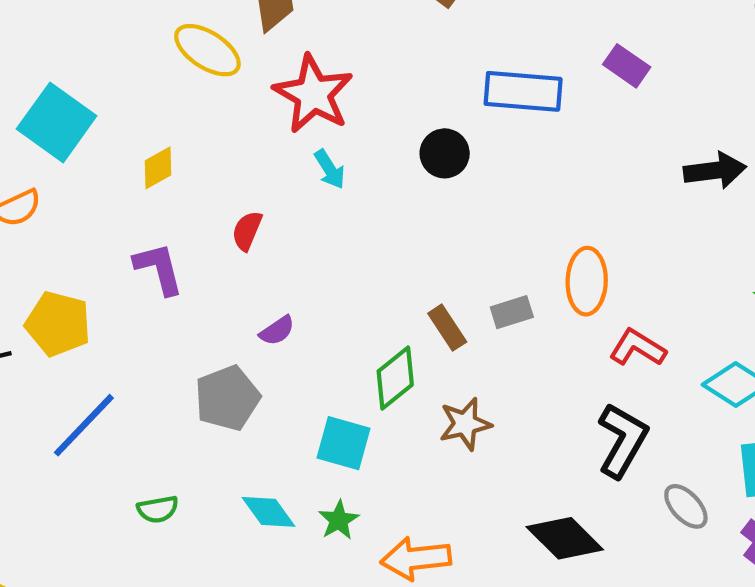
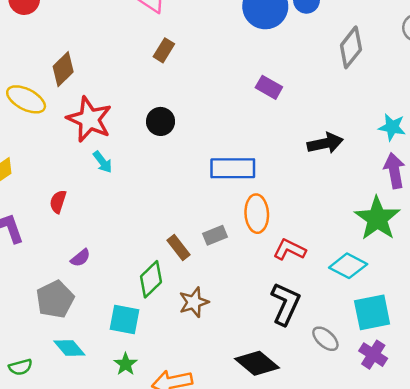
blue rectangle: (523, 91) -> (233, 168), moved
black circle: (445, 153) -> (161, 121), moved
cyan diamond: (268, 512) -> (69, 348), moved

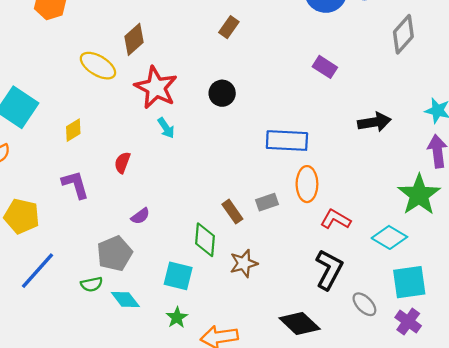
green diamond: (151, 279) -> (205, 240), turned -44
green semicircle: (21, 367) -> (92, 284), moved

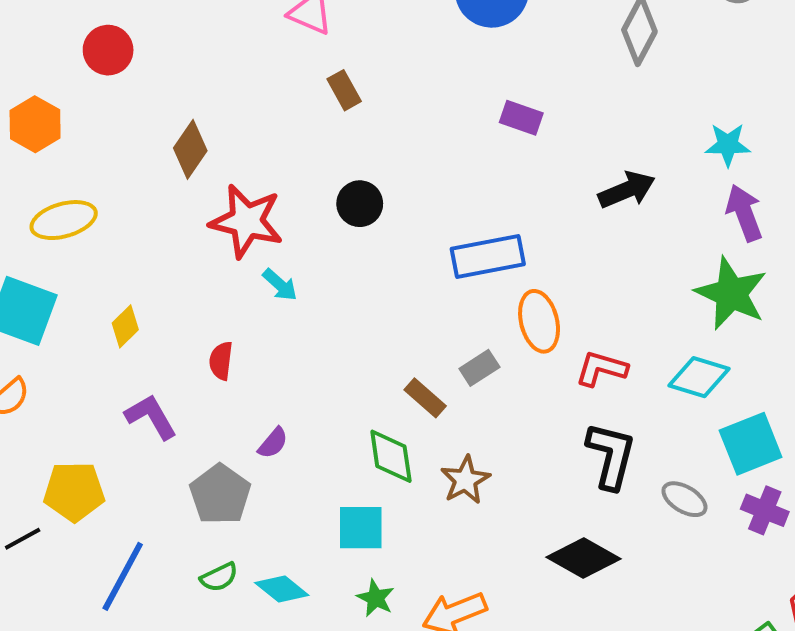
brown rectangle: (229, 27) -> (344, 90), turned -50
yellow ellipse: (98, 66) -> (64, 220), moved, turned -33
gray pentagon: (115, 253) -> (220, 494), moved

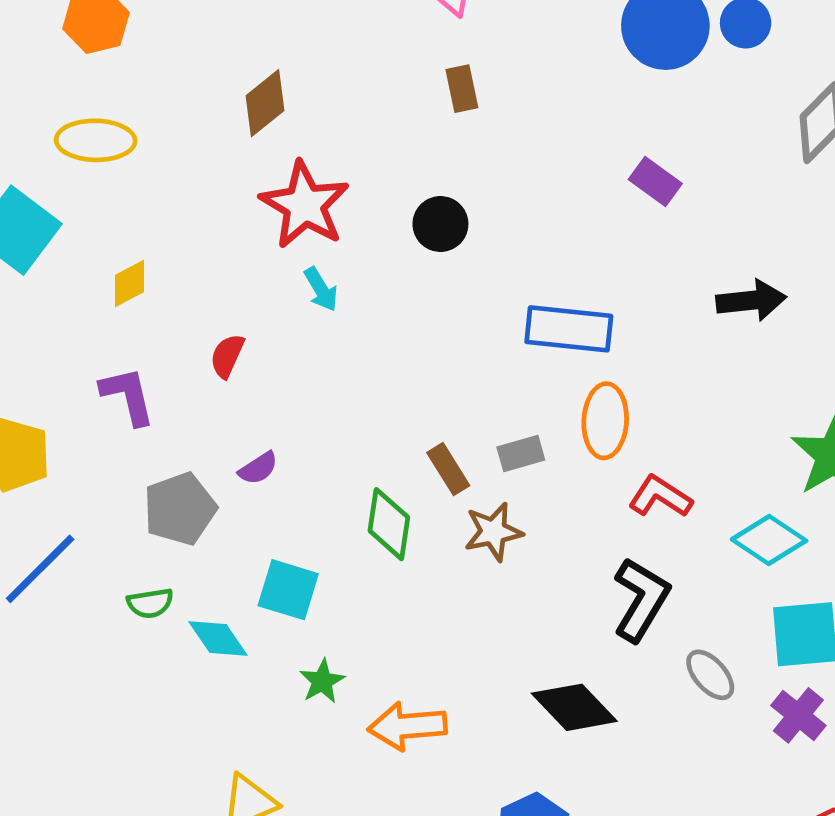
brown star: (465, 480) -> (493, 532), moved
cyan square: (361, 528) -> (288, 590), moved

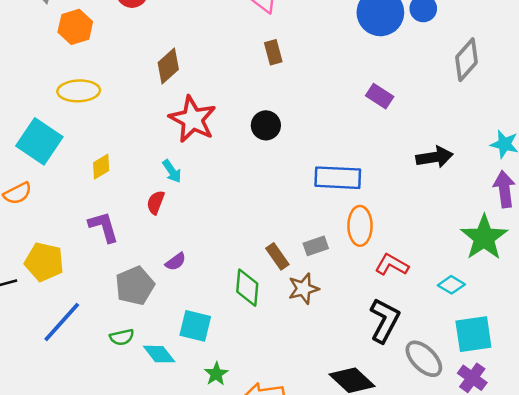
cyan arrow: (321, 289) -> (172, 171), moved
cyan diamond: (769, 540) -> (451, 285), size x0.7
gray ellipse: (710, 675) -> (424, 359), size x1.4

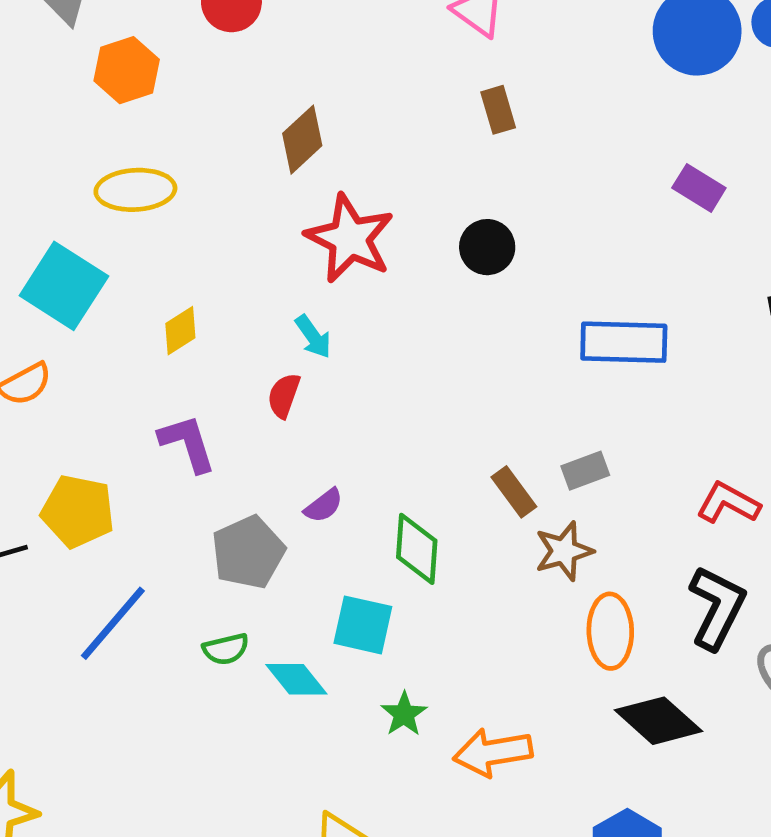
orange ellipse: (360, 226) -> (610, 631), moved
green diamond: (247, 288) -> (417, 549), moved

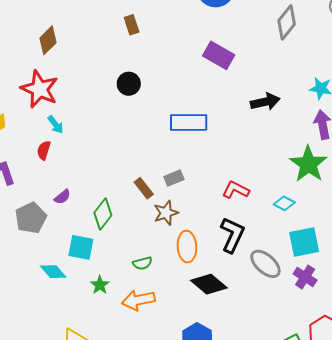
purple rectangle: (699, 188) -> (219, 55), size x1.4
red star: (350, 238) -> (40, 89), moved
green diamond: (417, 549) -> (103, 214), turned 36
green semicircle: (226, 649) -> (142, 263), moved

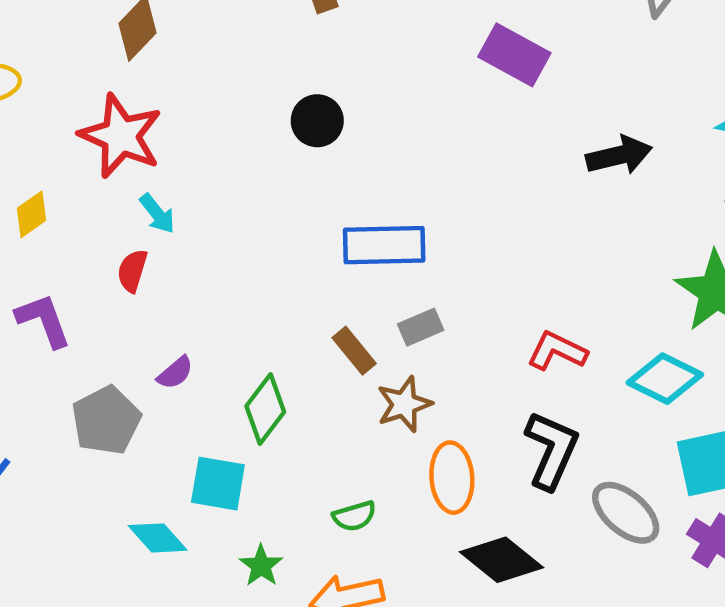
blue rectangle: (189, 123) -> (384, 245), moved
cyan diamond: (284, 203) -> (665, 379), size x1.5

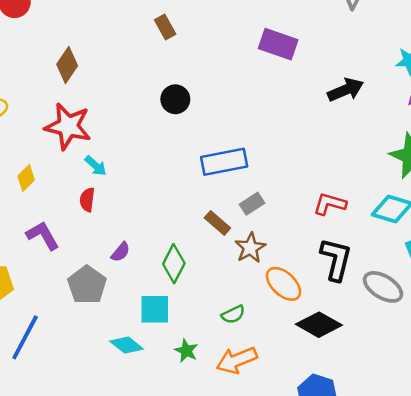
orange ellipse: (452, 478) -> (284, 284), turned -33

